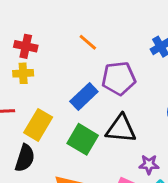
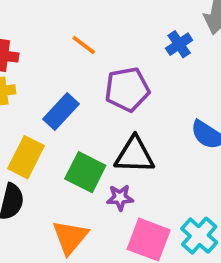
blue rectangle: (84, 96) -> (61, 112), moved
purple star: (149, 164) -> (120, 198), moved

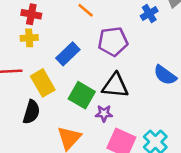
yellow rectangle: (26, 157) -> (43, 83), turned -60

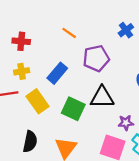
yellow cross: (29, 38) -> (22, 71), moved
black semicircle: (31, 112) -> (30, 142), moved
purple star: (104, 113) -> (126, 123), moved

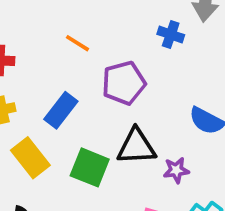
blue cross: (126, 30) -> (171, 34), turned -32
purple star: (126, 123) -> (176, 170), moved

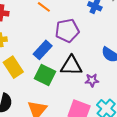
blue rectangle: (61, 110) -> (43, 50), moved

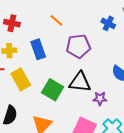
blue rectangle: (43, 50) -> (38, 49), moved, turned -66

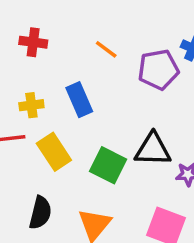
red cross: (12, 23) -> (33, 42), moved
purple pentagon: (78, 46) -> (158, 70), moved

